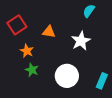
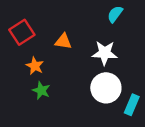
white star: (81, 41) -> (105, 53), turned 30
white circle: (67, 76) -> (106, 88), moved

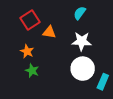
cyan semicircle: (115, 14) -> (80, 13), moved
red square: (22, 32) -> (30, 20), moved

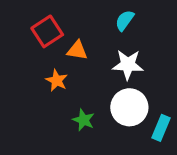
orange star: (27, 51) -> (57, 80), moved
green star: (32, 71) -> (84, 120), moved

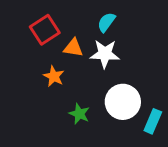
cyan semicircle: (125, 20) -> (106, 22), moved
white star: (128, 65) -> (105, 54), moved

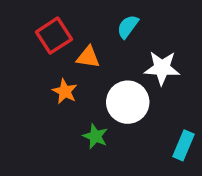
white star: (105, 54) -> (162, 68), moved
white circle: (123, 102) -> (128, 102), moved

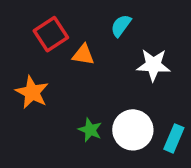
orange star: (65, 91) -> (32, 92), moved, size x1.4
white circle: (128, 102) -> (133, 130), moved

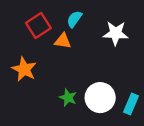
cyan semicircle: (121, 26) -> (74, 19), moved
white star: (153, 65) -> (116, 33), moved

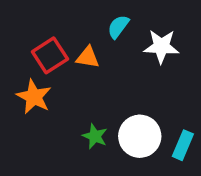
cyan semicircle: (74, 19) -> (118, 27), moved
red square: (38, 25) -> (50, 55), moved

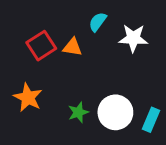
orange star: (34, 97) -> (28, 98), moved
green star: (95, 136) -> (78, 112), turned 30

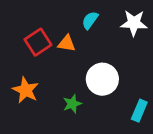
white star: (133, 38) -> (134, 23), moved
white circle: (115, 112) -> (102, 79), moved

